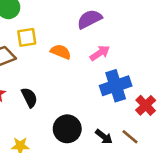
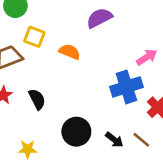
yellow square: (27, 37) -> (34, 37), turned 30
pink arrow: (100, 53) -> (147, 57), moved

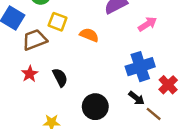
pink arrow: (147, 57) -> (147, 24), moved
black arrow: (114, 140) -> (137, 98), moved

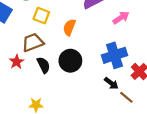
orange semicircle: (89, 35) -> (69, 27), turned -91
brown trapezoid: (35, 40) -> (33, 42), moved
black circle: (95, 107) -> (70, 61), moved

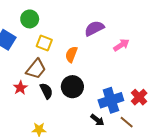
brown trapezoid: (33, 42) -> (36, 69), turned 150
blue cross: (114, 55) -> (111, 100), moved
black arrow: (111, 83) -> (97, 120), moved

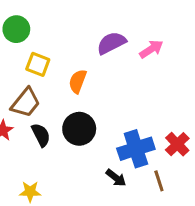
pink arrow: (121, 45) -> (151, 49), moved
brown line: (127, 122) -> (159, 181), turned 32

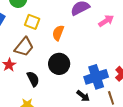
pink arrow: (151, 49) -> (106, 21), moved
black semicircle: (41, 135) -> (33, 79), moved

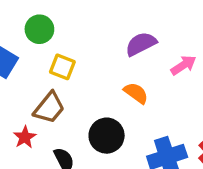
orange semicircle: (58, 33) -> (136, 93), moved, turned 105

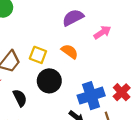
yellow square: (62, 67) -> (38, 55), moved

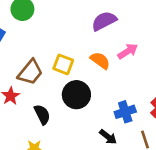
pink arrow: (102, 32) -> (128, 51), moved
blue cross: (91, 96) -> (125, 112), size x0.7

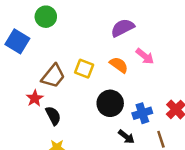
pink arrow: (128, 51) -> (145, 56), turned 72
black circle: (76, 95) -> (110, 103), moved
black semicircle: (42, 114) -> (53, 116), moved

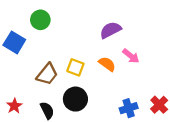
red star: (35, 98) -> (14, 106), moved
black circle: (110, 103) -> (75, 99), moved

